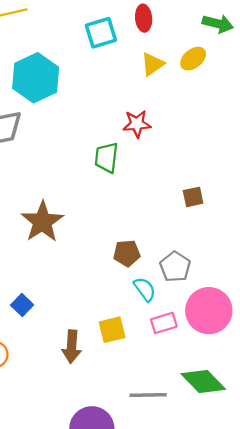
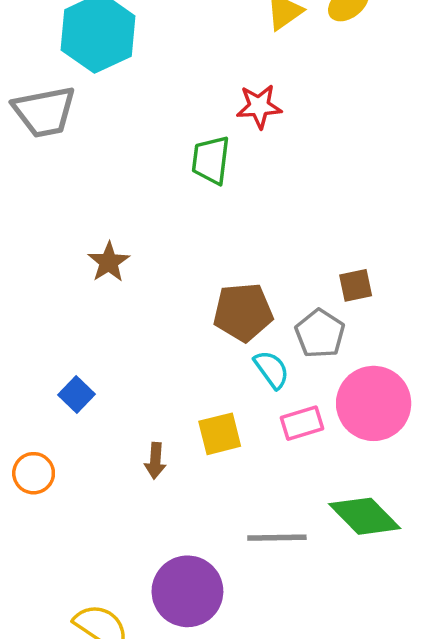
brown square: (193, 197) -> (356, 285), moved
brown star: (42, 222) -> (109, 262), size x0.6
brown pentagon: (127, 253) -> (243, 312), size x1.4
brown arrow: (72, 347) -> (155, 461), size x0.7

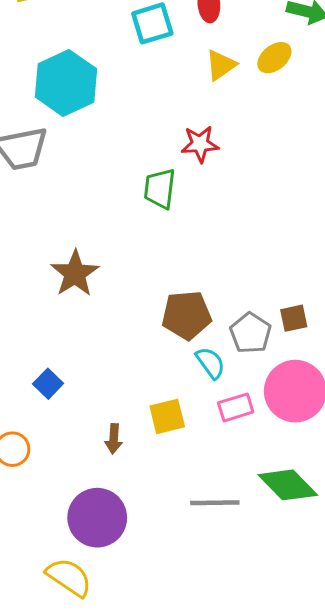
brown star: (109, 262) -> (75, 274), size x1.4
brown square: (356, 285) -> (294, 318), moved
purple circle: (187, 591) -> (97, 518), moved

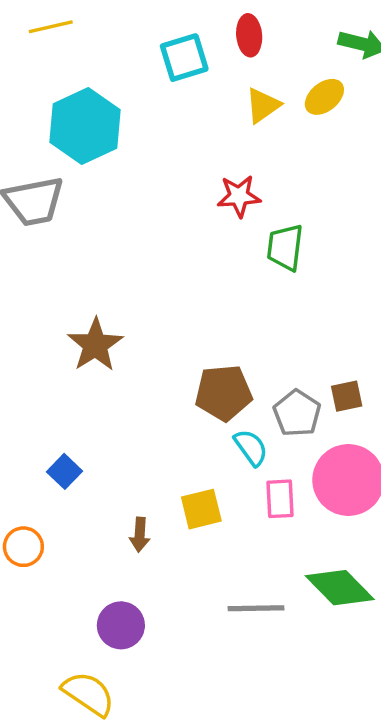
green trapezoid: (160, 189) -> (285, 247), moved
pink rectangle: (236, 407) -> (280, 499), turned -76
purple circle: (97, 518) -> (121, 625), size x0.7

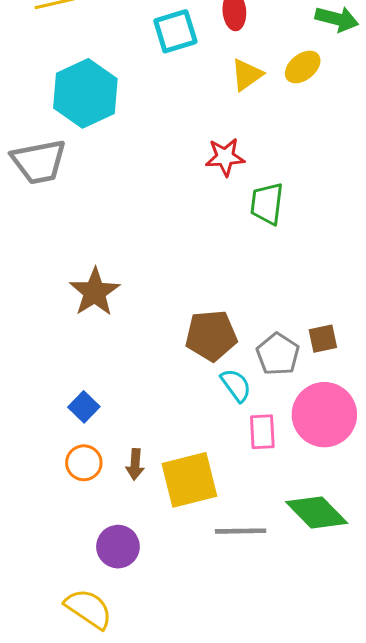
blue square: (64, 471) -> (84, 407), moved
yellow square: (201, 509) -> (189, 480), moved, size x1.5
orange circle: (23, 547) -> (84, 463), moved

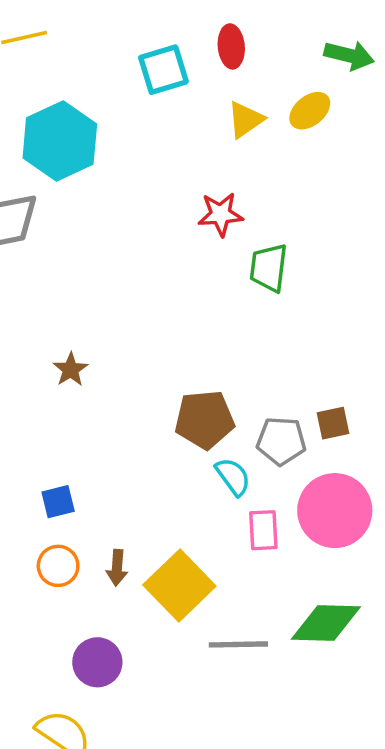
brown star: (95, 292) -> (71, 370), size x0.6
gray pentagon: (278, 354) -> (281, 441), turned -30
blue square: (84, 407) -> (58, 502), turned 32
yellow square: (189, 480) -> (179, 586), turned -30
green diamond: (317, 512) -> (326, 623), turned -44

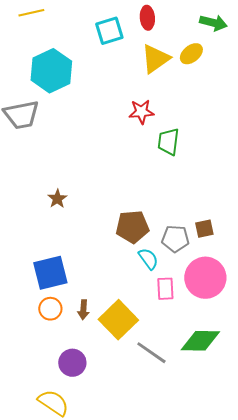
yellow triangle: (246, 120) -> (155, 59), size x1.4
blue square: (58, 502) -> (50, 273), size x1.8
gray line: (238, 644) -> (151, 353), turned 36

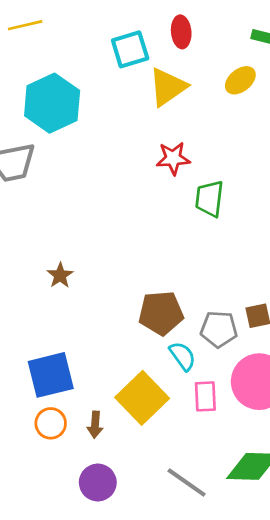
yellow triangle: (155, 59) -> (168, 87), moved
yellow square: (118, 320) -> (142, 398), moved
purple circle: (72, 363) -> (98, 483), moved

